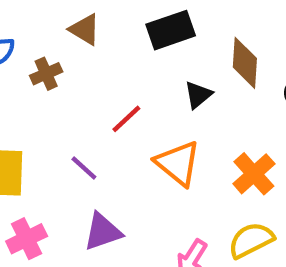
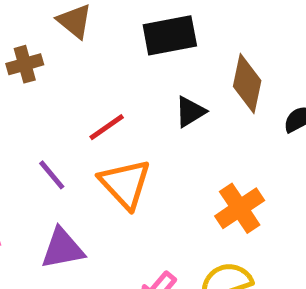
orange triangle: (178, 163) -> (125, 184), moved

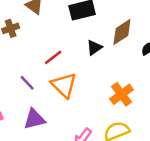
brown diamond: (247, 84) -> (122, 32), turned 48

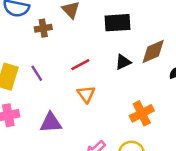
purple line: (27, 83) -> (37, 73), moved
orange triangle: (64, 85) -> (86, 94), size x0.7

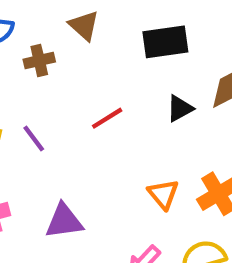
orange triangle: (86, 94) -> (163, 194), moved

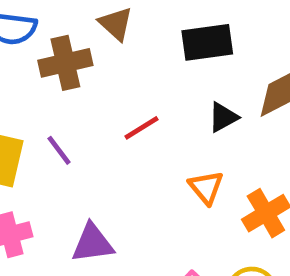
brown cross: (39, 61) -> (65, 63), size x1.5
orange triangle: (163, 194) -> (206, 187), moved

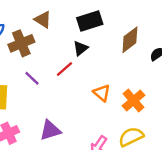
black triangle: (223, 117) -> (80, 48), moved
purple line: (59, 150) -> (32, 78), moved

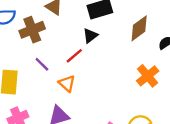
orange triangle: (102, 93) -> (67, 83), moved
orange cross: (134, 101) -> (148, 76), moved

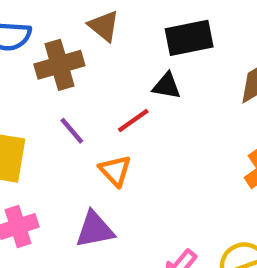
black triangle: (90, 36) -> (167, 86), turned 42

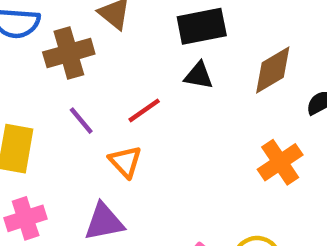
black triangle: (167, 86) -> (199, 76), moved

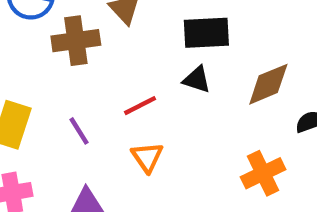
purple line: (81, 121) -> (79, 131), moved
orange triangle: (125, 162) -> (147, 157), moved

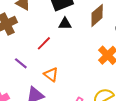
orange triangle: (147, 157) -> (51, 75), moved

